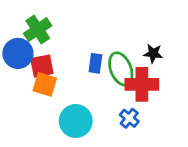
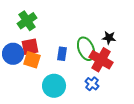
blue circle: (18, 53) -> (13, 54), moved
blue rectangle: (95, 63) -> (62, 54), moved
red cross: (142, 84) -> (101, 60), turned 30

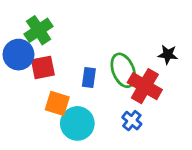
black star: (109, 38) -> (168, 55), moved
blue circle: (13, 54) -> (18, 55), moved
orange square: (32, 60) -> (57, 103), moved

